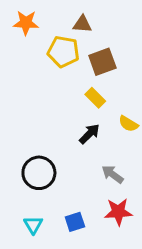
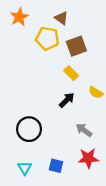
orange star: (26, 23) -> (19, 17), turned -30
brown triangle: (82, 24) -> (61, 18), turned 32
blue square: (75, 222) -> (56, 166), turned 32

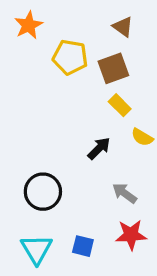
brown triangle: (61, 18) -> (123, 27), moved
yellow rectangle: (71, 73) -> (120, 105), moved
cyan triangle: (25, 168) -> (37, 249), size x1.5

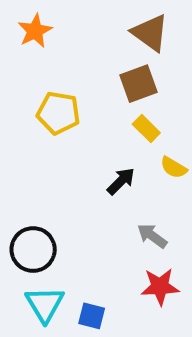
brown triangle: (123, 27) -> (150, 33), size x1.5
yellow pentagon: (70, 57) -> (58, 113), moved
black circle: (43, 192) -> (33, 250), moved
blue square: (83, 246) -> (92, 316), moved

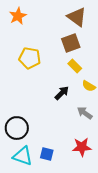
gray arrow: (152, 236) -> (85, 113), moved
cyan triangle: (45, 304) -> (23, 156), turned -40
blue square: (92, 316) -> (47, 154), moved

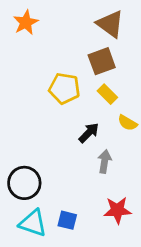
yellow pentagon: (30, 58) -> (64, 88), moved
gray arrow: (85, 113) -> (105, 161), moved, turned 63

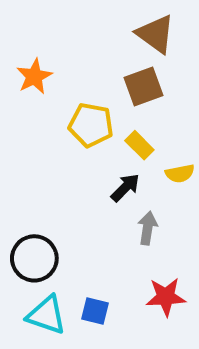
orange star: (26, 23) -> (34, 76), moved
yellow rectangle: (107, 94) -> (139, 145), moved
yellow semicircle: (127, 123) -> (180, 173), turned -42

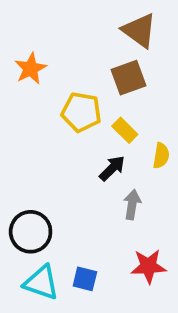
yellow semicircle: (180, 173) -> (161, 156), turned -70

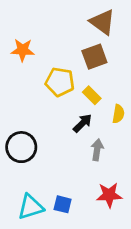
orange star: (31, 69) -> (23, 50), turned 30
black circle: (31, 232) -> (21, 147), moved
cyan triangle: (41, 283) -> (31, 207), turned -36

